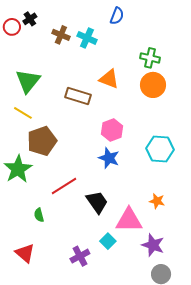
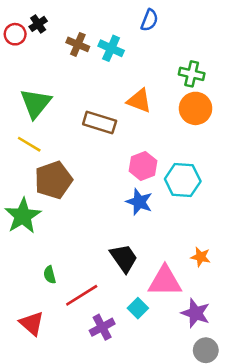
cyan hexagon: (160, 149) -> (183, 180), moved
red line: (64, 186) -> (82, 295), moved

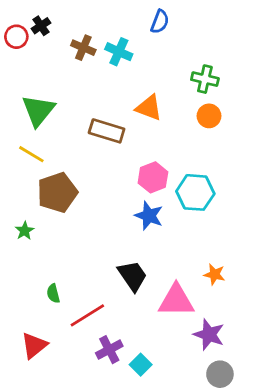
orange circle: (196, 108) -> (209, 116), size x0.7
green star: (23, 216) -> (25, 231), size x0.5
cyan square: (138, 308) -> (141, 365), moved
red triangle: (32, 323) -> (34, 345), turned 40

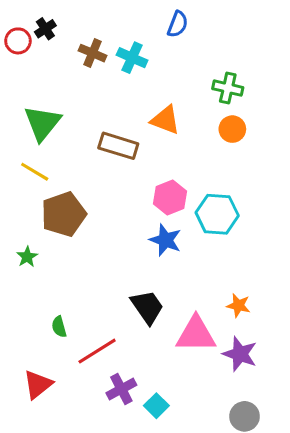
purple star: (209, 335) -> (240, 354), moved

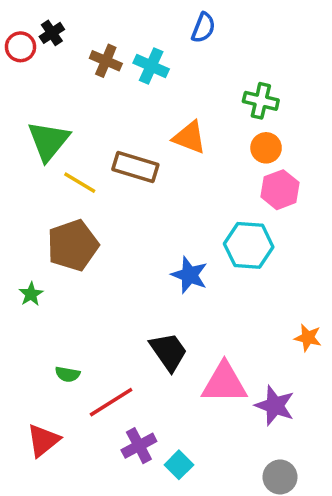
yellow line: (35, 172) -> (80, 183), moved
pink hexagon: (170, 197) -> (280, 190), moved
orange star: (238, 305) -> (308, 338), moved
green semicircle: (59, 327) -> (68, 374), turned -65

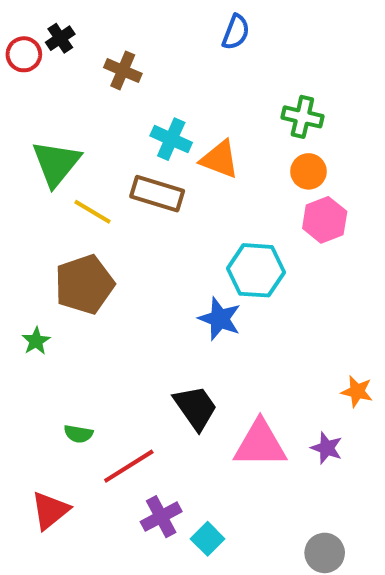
cyan cross: (151, 66) -> (171, 139), moved
cyan hexagon: (249, 245) -> (256, 270), moved
purple star: (275, 406) -> (327, 448), moved, size x0.7

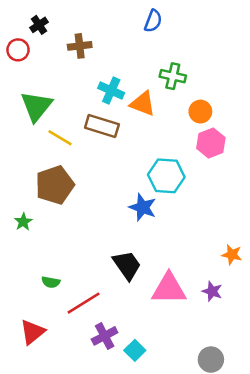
red circle: (24, 54) -> (18, 50), moved
brown cross: (123, 70) -> (80, 46), turned -30
green cross: (302, 117) -> (173, 76), moved

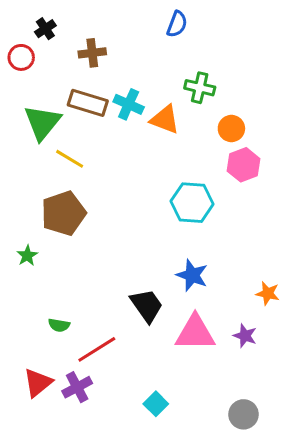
brown rectangle: (102, 126) -> (88, 103), moved
blue star: (143, 207) -> (192, 275), moved
purple cross: (105, 336) -> (77, 387), moved

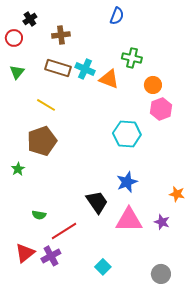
green triangle: (42, 122) -> (17, 72), moved, size x0.6
blue star: (192, 275) -> (127, 182), turned 30

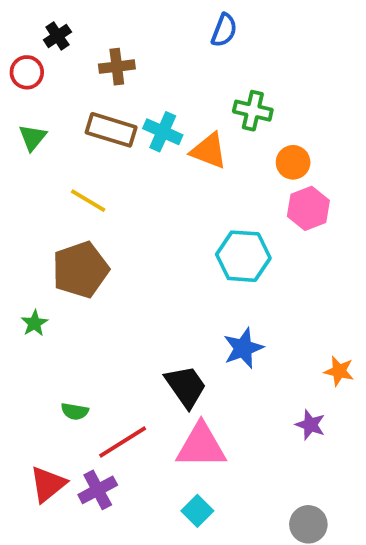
pink triangle: (129, 220) -> (201, 446), moved

